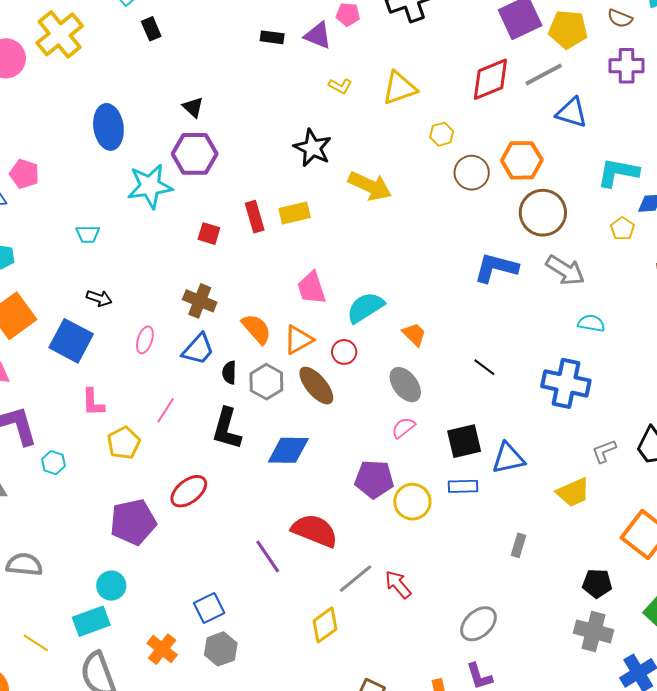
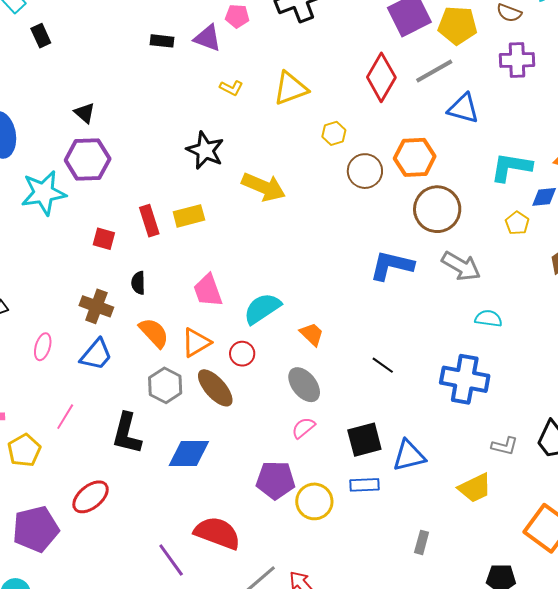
red diamond: (490, 79) -> (381, 77), turned -36
black semicircle: (229, 373) -> (138, 283), moved
gray L-shape: (604, 451) -> (505, 446), turned -144

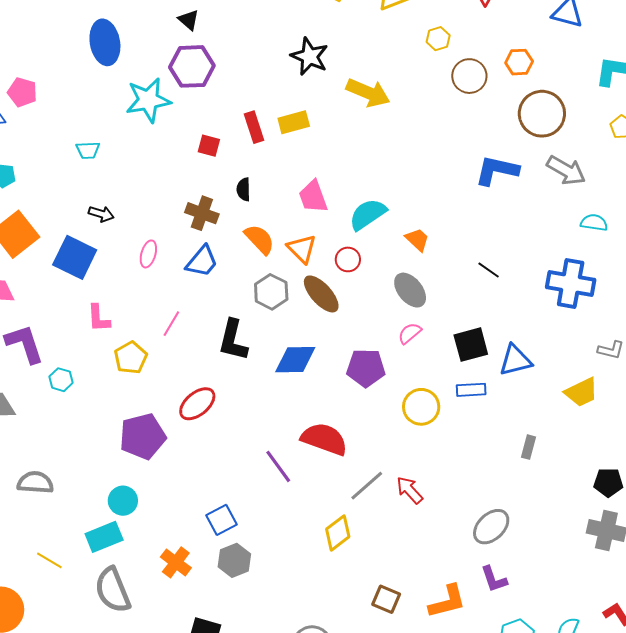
orange hexagon: (415, 157) -> (519, 62), size x0.7
orange triangle: (196, 343) -> (302, 249), turned -44
purple pentagon: (275, 480) -> (366, 368), moved

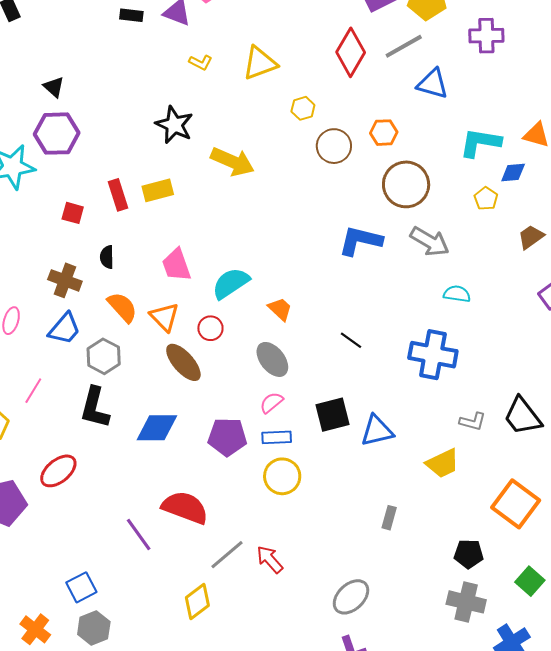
gray hexagon: (271, 292) -> (104, 356), moved
blue rectangle: (471, 390) -> (277, 437), moved

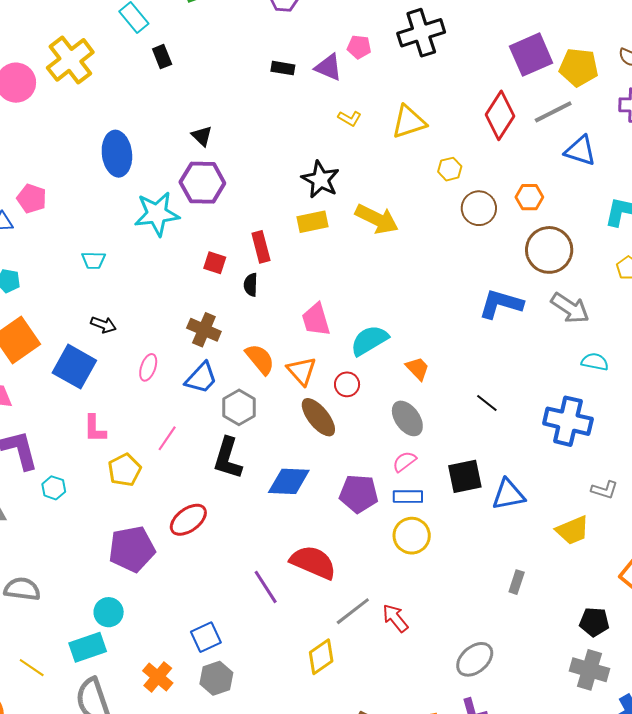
yellow rectangle: (158, 190) -> (313, 222), moved
black semicircle: (107, 257) -> (251, 285), moved

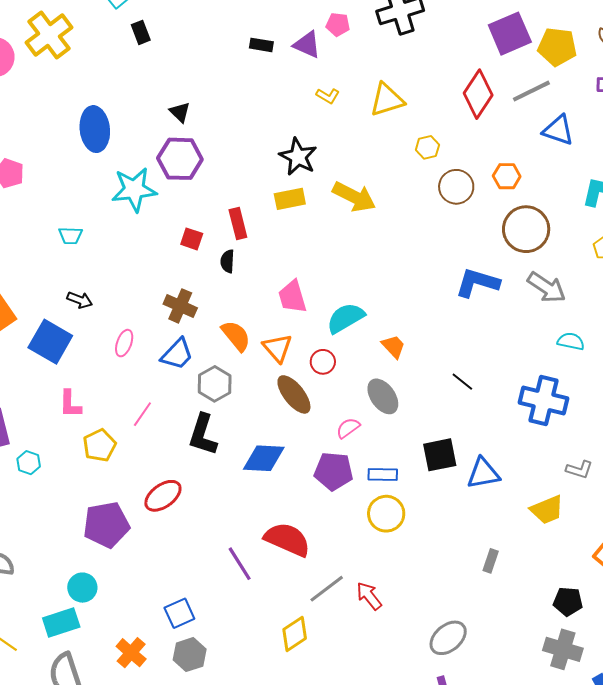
pink semicircle: (404, 462) -> (348, 428), moved

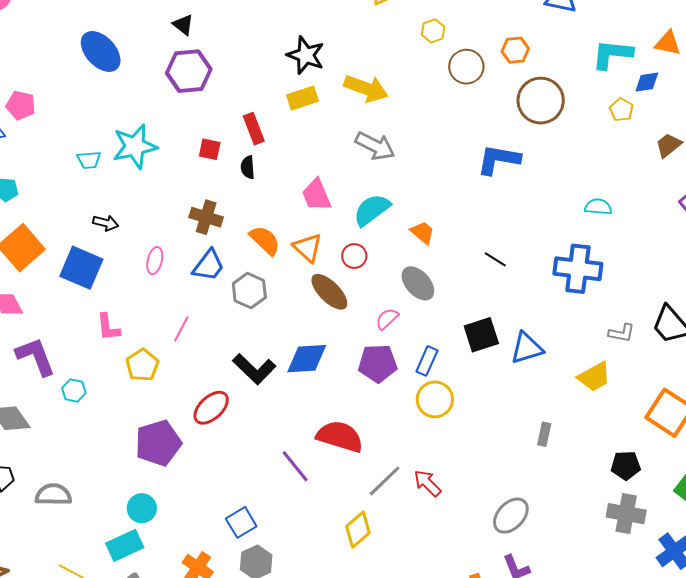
blue ellipse: (95, 129) -> (101, 51), turned -30
cyan star: (134, 190) -> (135, 146), moved
gray arrow: (547, 287) -> (375, 146), moved
black L-shape: (203, 435) -> (254, 369), moved, turned -57
blue rectangle: (383, 475) -> (427, 361), turned -60

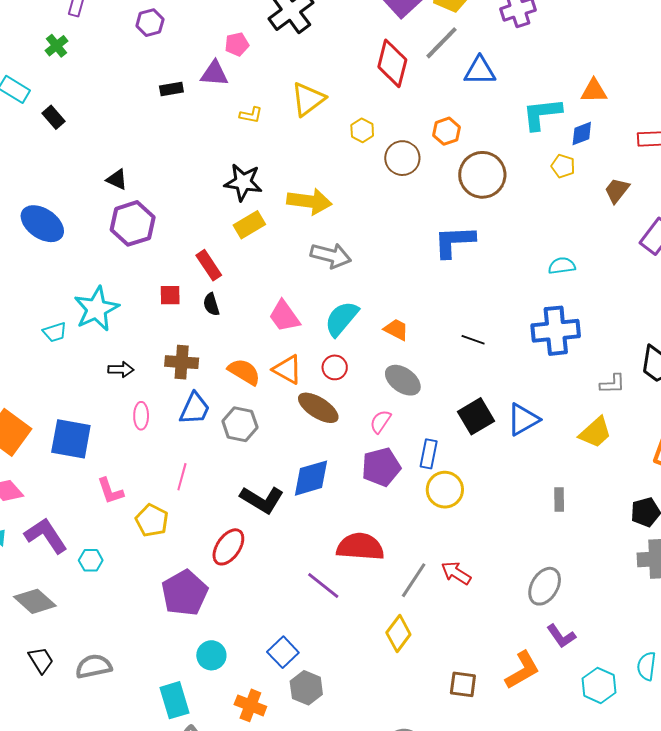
black arrow: (106, 223) -> (121, 369), moved
cyan circle: (142, 508) -> (211, 655), moved
cyan rectangle: (125, 545) -> (174, 700), turned -69

